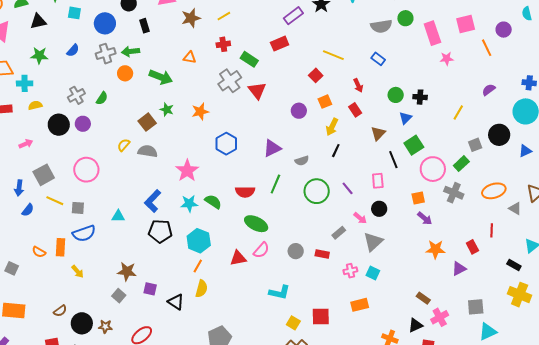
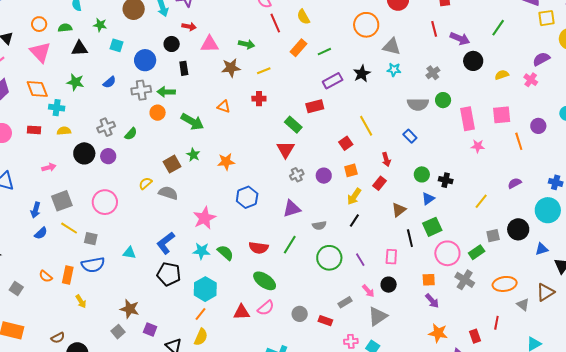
yellow line: (333, 55) -> (366, 126), turned 30
green rectangle: (249, 59) -> (293, 125), moved
gray cross: (230, 81) -> (297, 175), moved, size x0.6
red rectangle: (355, 110) -> (380, 183), turned 64

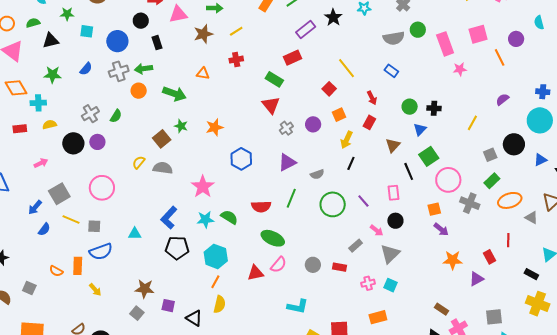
blue arrow: (36, 210) -> (35, 207), turned 35
green rectangle: (477, 252) -> (492, 181), moved

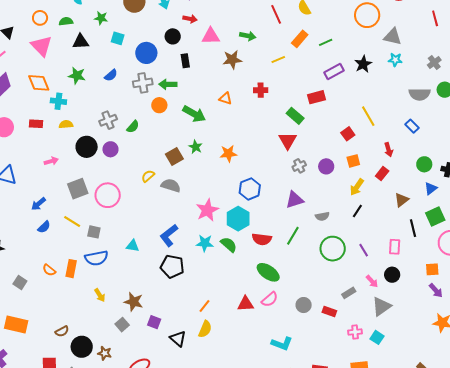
yellow line: (236, 31) -> (278, 59), moved
gray square: (59, 194) -> (78, 189), moved
cyan hexagon: (216, 256) -> (238, 219), moved
yellow arrow: (95, 290) -> (100, 295), moved

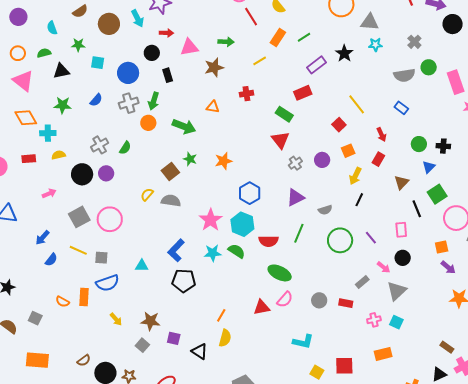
green arrow: (168, 84) -> (154, 101), turned -66

